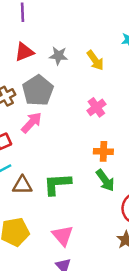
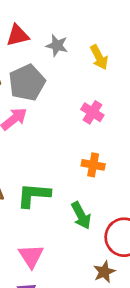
pink cross: (96, 107) -> (92, 112), turned -30
green arrow: (105, 180) -> (81, 215), moved

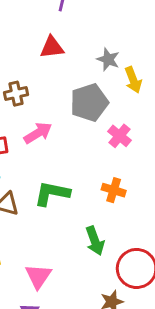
gray star: (57, 45) -> (108, 59), moved
gray pentagon: (27, 83) -> (89, 103), moved
green L-shape: (34, 195) -> (52, 193), moved

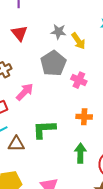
red triangle: (52, 47) -> (19, 33), turned -48
green arrow: (95, 241) -> (80, 153), turned -144

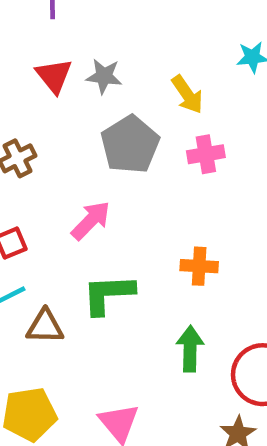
gray star: (58, 32) -> (104, 76), moved
pink cross: (79, 80) -> (206, 154), moved, turned -35
pink arrow: (25, 92) -> (91, 221), moved

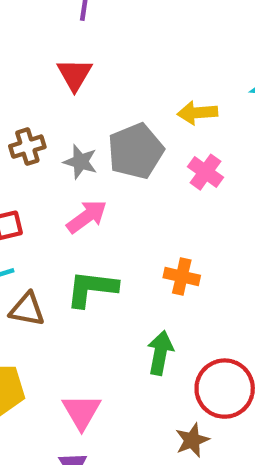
gray star: (104, 76) -> (80, 162), moved
yellow arrow: (187, 94) -> (197, 113), turned 111
pink cross: (206, 154) -> (206, 172), turned 36

